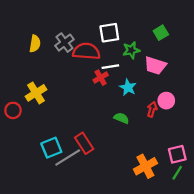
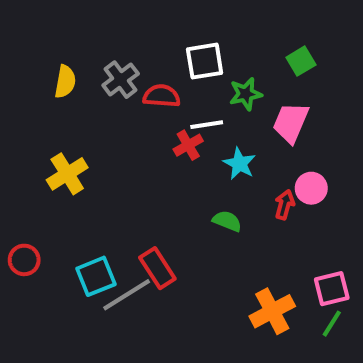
red semicircle: (86, 51) -> (162, 96), size x0.7
pink trapezoid: (155, 66) -> (291, 123), turned 95
red circle: (13, 110) -> (24, 260), moved

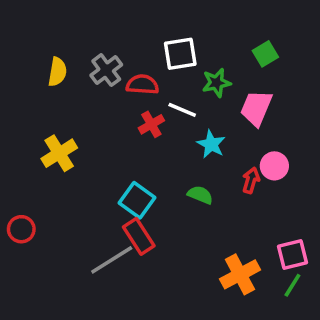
white line: (207, 125) -> (182, 110), turned 32
red cross: (188, 145) -> (151, 124), moved
cyan square: (96, 276) -> (137, 200), moved, turned -32

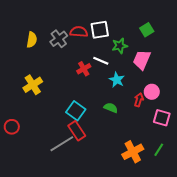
red semicircle: (142, 85) -> (79, 32), moved
pink square: (292, 254) -> (162, 118), moved, turned 30
green line: (292, 285) -> (159, 150), moved

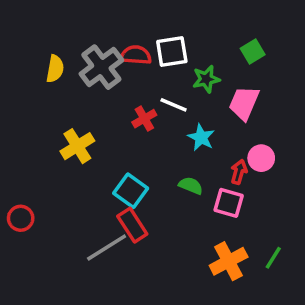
gray cross: (59, 39) -> (101, 67), size x1.4
yellow cross: (33, 85) -> (77, 146), moved
pink square: (162, 118) -> (229, 203), moved

